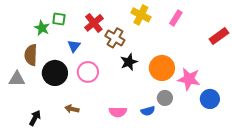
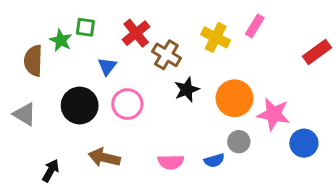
yellow cross: (141, 15) -> (216, 37), moved
brown semicircle: (31, 55) -> (33, 61), moved
gray triangle: (17, 79) -> (25, 114), turned 30
brown arrow: (72, 109) -> (104, 158), size x1.5

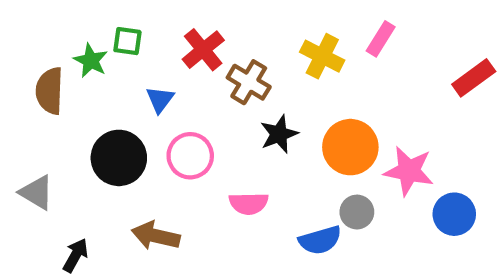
gray triangle: (25, 114) -> (37, 193), moved
blue semicircle: (214, 160) -> (320, 240), size x1.4
pink semicircle: (171, 162) -> (249, 203), moved

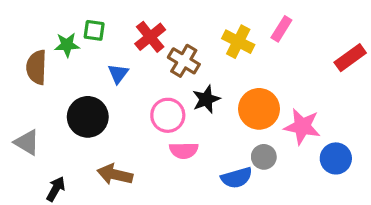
green star: (91, 61) -> (67, 45), turned -30
pink circle: (190, 156) -> (168, 115), moved

